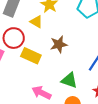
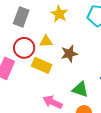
yellow triangle: (36, 22) -> (46, 41), moved, turned -32

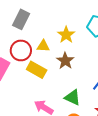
yellow star: (59, 14) -> (66, 35), moved
brown star: (69, 54) -> (65, 61), turned -30

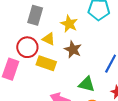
gray rectangle: (21, 19) -> (35, 15), moved
yellow triangle: (43, 46) -> (49, 39), turned 32

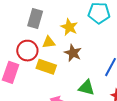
yellow triangle: (49, 39) -> (49, 42), turned -32

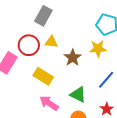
yellow star: (69, 27) -> (98, 49), moved, turned 30
yellow rectangle: (46, 67) -> (43, 76), moved

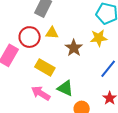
green triangle: (78, 95) -> (65, 88), moved
pink arrow: (49, 103) -> (41, 93), moved

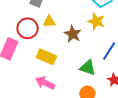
yellow star: (99, 38) -> (96, 21), turned 30
green triangle: (65, 88) -> (88, 68), moved

